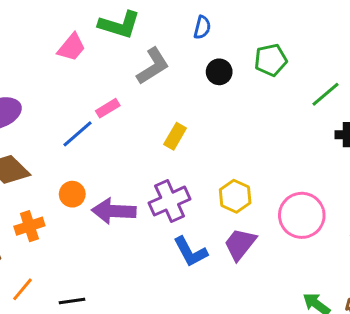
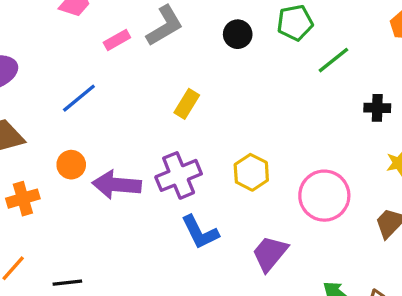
green line: (326, 94) -> (333, 60), moved
pink rectangle: (108, 108) -> (117, 40), moved
purple trapezoid: (240, 244) -> (270, 253), moved

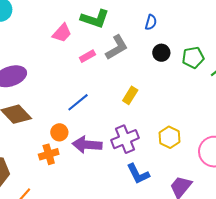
green pentagon: (295, 23) -> (193, 57), moved
blue line: (79, 98) -> (78, 102), moved
orange cross: (23, 199) -> (49, 154), moved

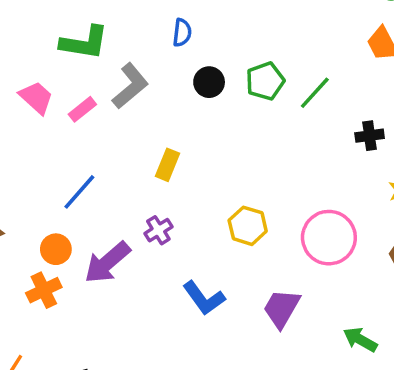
pink trapezoid: (62, 33) -> (36, 98), moved, turned -80
purple cross: (125, 139) -> (158, 230), moved, size x0.6
purple arrow: (87, 145) -> (107, 262), turned -36

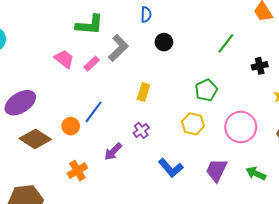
green pentagon: (265, 81) -> (206, 90), moved
orange circle: (56, 249) -> (71, 126), moved
purple arrow: (107, 262) -> (113, 152), size x0.7
green arrow: (360, 340) -> (256, 173), moved

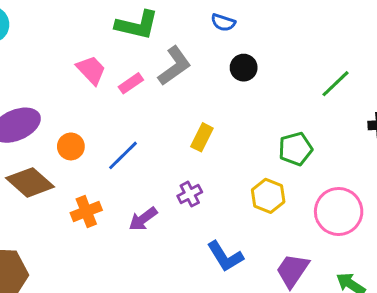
blue semicircle: (146, 15) -> (223, 22), turned 98
orange circle: (71, 126) -> (71, 146), moved
orange cross: (77, 171) -> (86, 211), moved

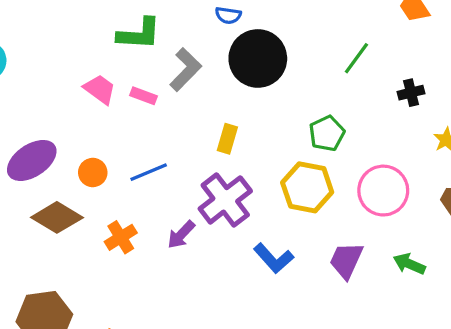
black circle: (244, 68) -> (258, 58), size x2.0
pink rectangle: (131, 83) -> (143, 96), turned 65
blue line: (123, 155) -> (149, 172), turned 32
purple cross: (190, 194) -> (225, 200), size x2.0
yellow hexagon: (268, 196) -> (307, 187), size x1.4

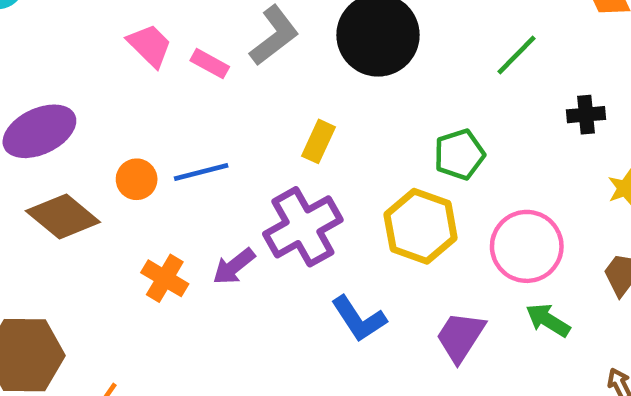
orange circle: (93, 173) -> (137, 179), moved
orange cross: (121, 237) -> (165, 278), moved, turned -36
green arrow: (409, 264) -> (548, 320), moved

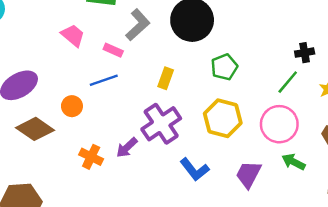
green line: (517, 55) -> (288, 82), moved
pink rectangle: (210, 64) -> (113, 50), moved
green pentagon: (459, 155) -> (224, 67), moved
blue line: (201, 172) -> (104, 80), moved

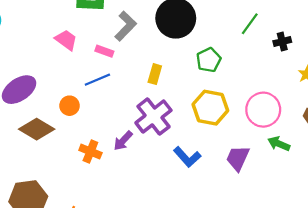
green line: (288, 82) -> (250, 24), moved

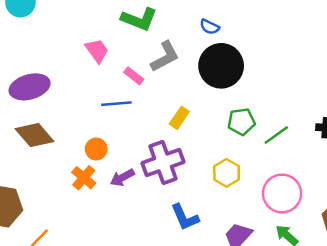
green line: (250, 24) -> (276, 135), moved
orange circle: (70, 106) -> (96, 149), moved
yellow hexagon: (210, 108) -> (227, 173), size x0.7

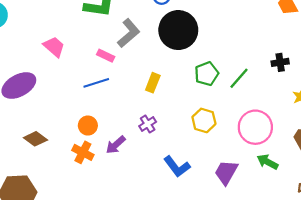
pink trapezoid: (97, 51) -> (54, 47), moved
brown diamond: (34, 135) -> (35, 139), moved, size x0.7
purple cross: (163, 162) -> (148, 124), size x0.5

